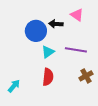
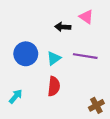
blue circle: (36, 31) -> (26, 54), moved
brown cross: (86, 76) -> (96, 105), moved

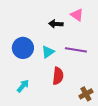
red semicircle: (54, 86) -> (58, 76), moved
cyan arrow: (16, 96) -> (23, 86), moved

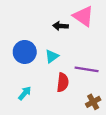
pink triangle: (77, 15) -> (83, 16), size x1.5
purple line: (76, 50) -> (87, 69), moved

